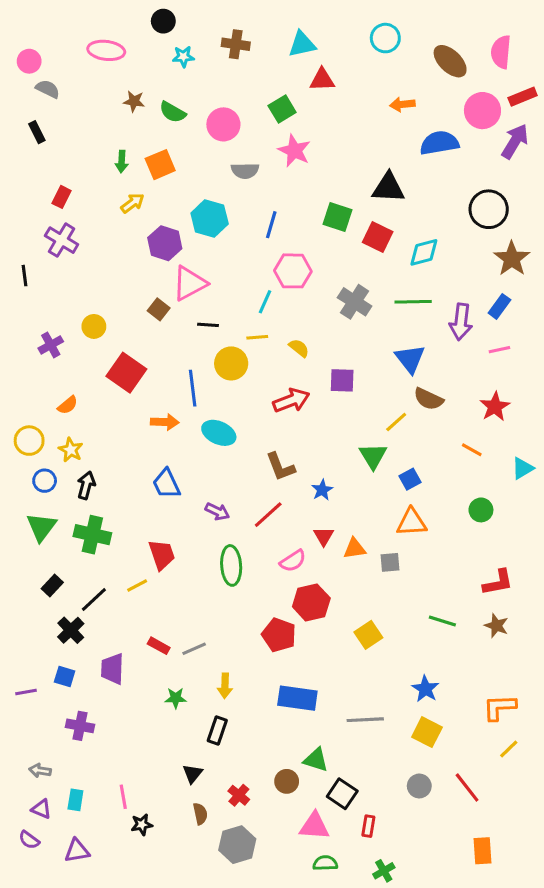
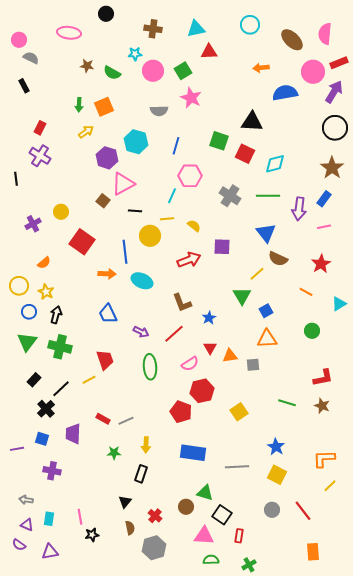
cyan star: (183, 57) -> (135, 54), moved
pink circle: (223, 124) -> (153, 71), moved
black circle: (489, 209) -> (335, 128), moved

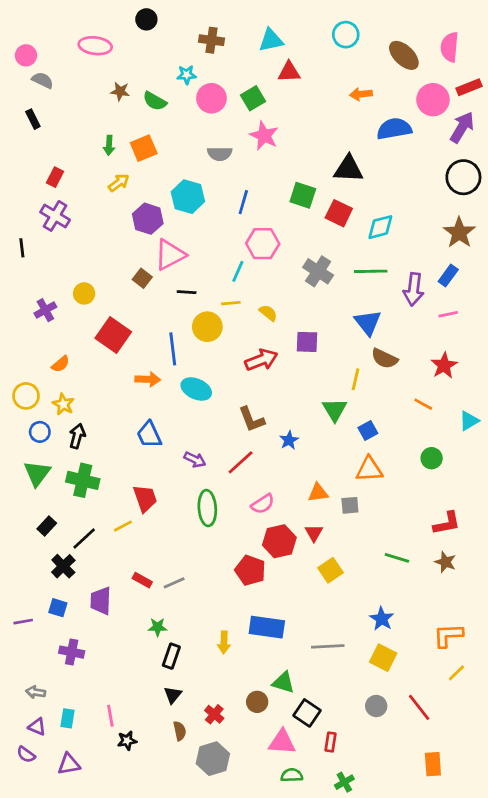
yellow line: (257, 274) -> (355, 379), turned -35
red triangle: (210, 348) -> (314, 533), moved
yellow arrow: (146, 445) -> (224, 642), moved
black rectangle: (141, 474) -> (171, 656), moved

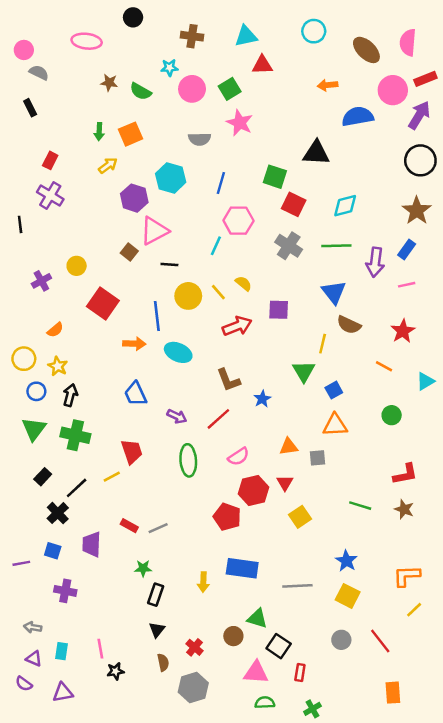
red square: (339, 213) -> (294, 204), moved
yellow line: (231, 303) -> (218, 292), moved, turned 54

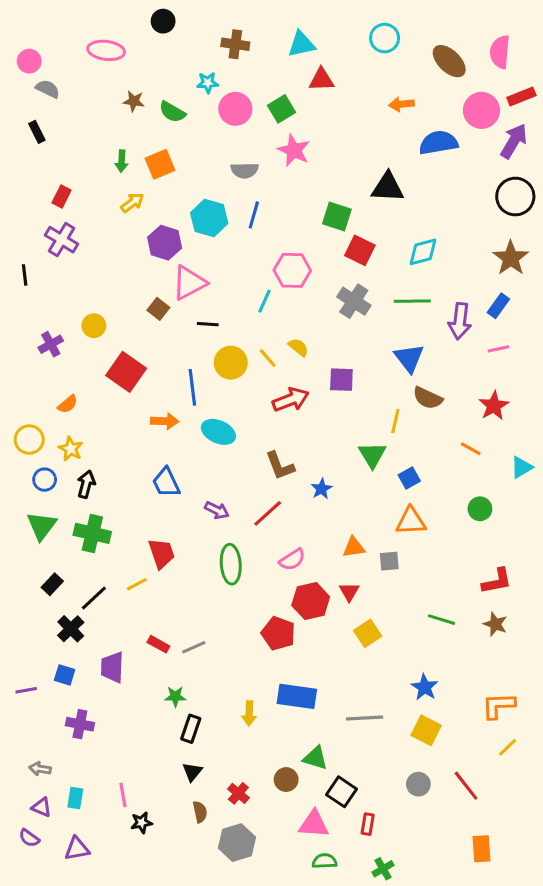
blue line: (221, 183) -> (254, 215), moved

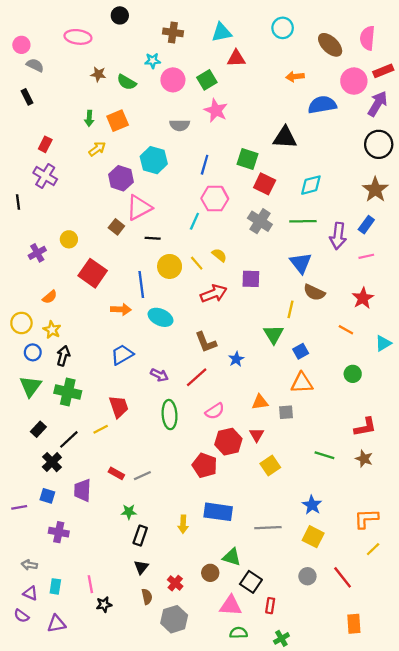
blue line: (254, 215) -> (205, 165), moved
blue trapezoid: (166, 483) -> (122, 355), turned 85

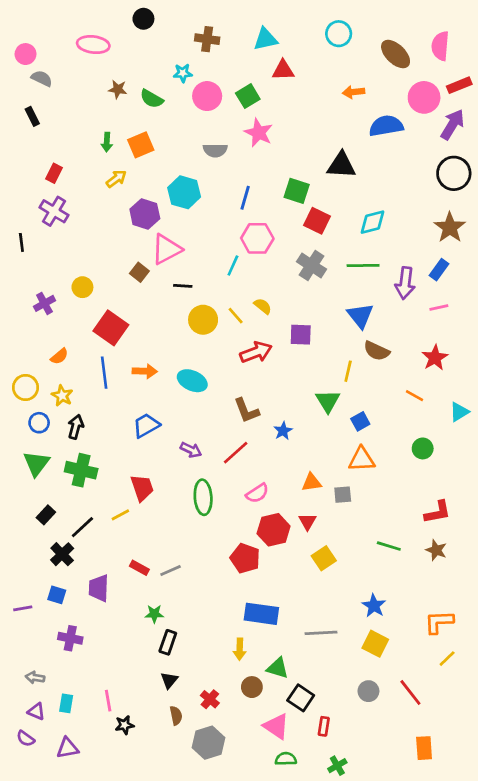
blue line: (141, 285) -> (104, 373), moved
yellow arrow: (183, 524) -> (240, 649), moved
pink triangle: (231, 606) -> (276, 726), turned 30

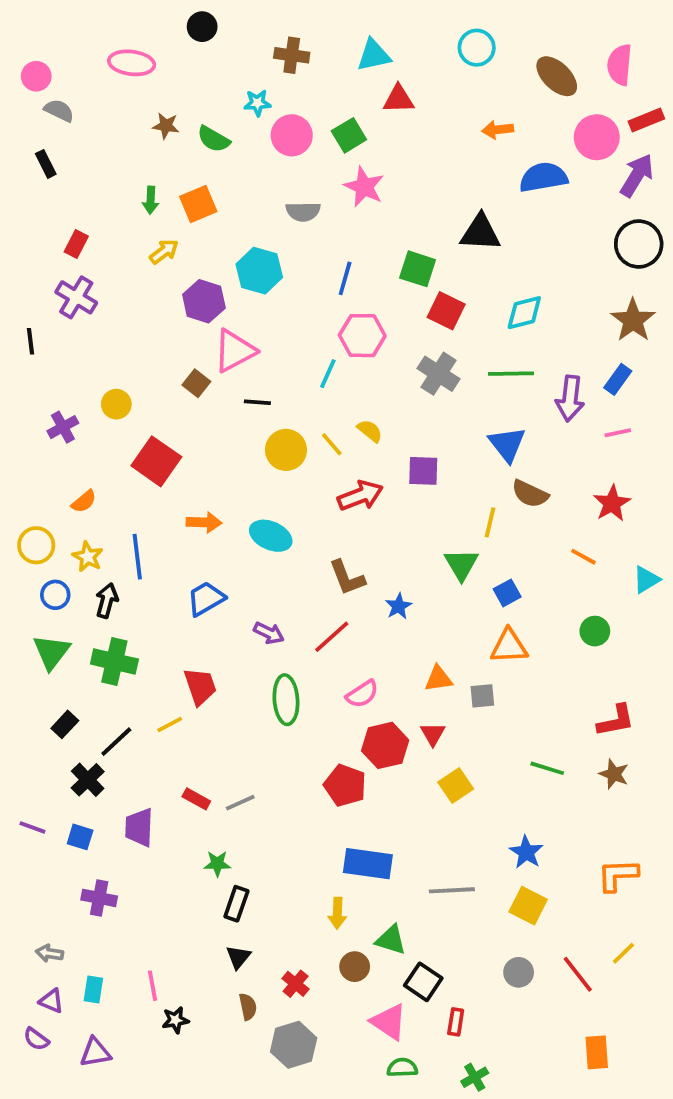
blue line: (104, 373) -> (137, 557), moved
purple line: (23, 608) -> (32, 827), moved, turned 30
yellow line: (447, 659) -> (623, 953), moved

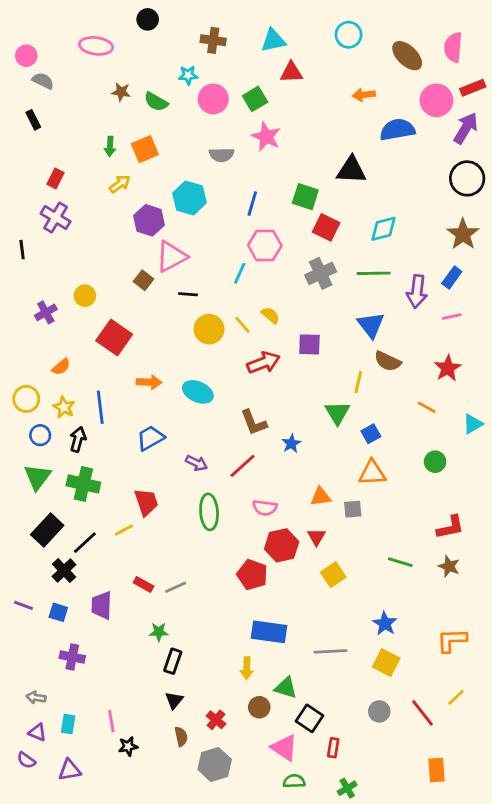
gray cross: (439, 374) -> (321, 273), turned 32
pink semicircle: (362, 694) -> (265, 508), turned 40
black rectangle: (65, 724) -> (47, 530), size x1.6

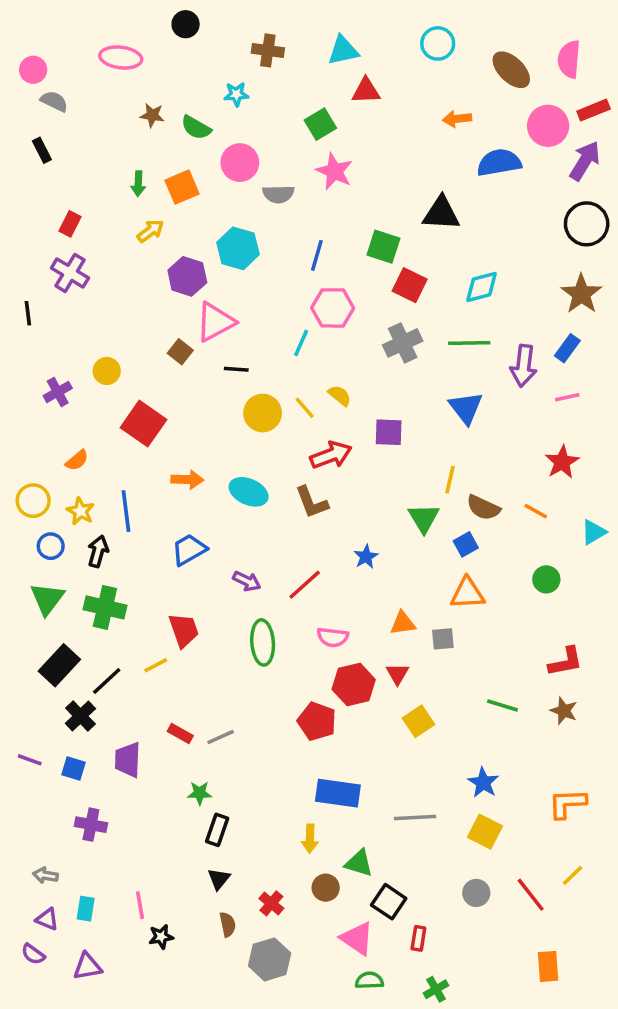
pink circle: (213, 99) -> (240, 163), moved
brown semicircle: (388, 361) -> (483, 508), moved
brown L-shape: (254, 423) -> (312, 502), moved

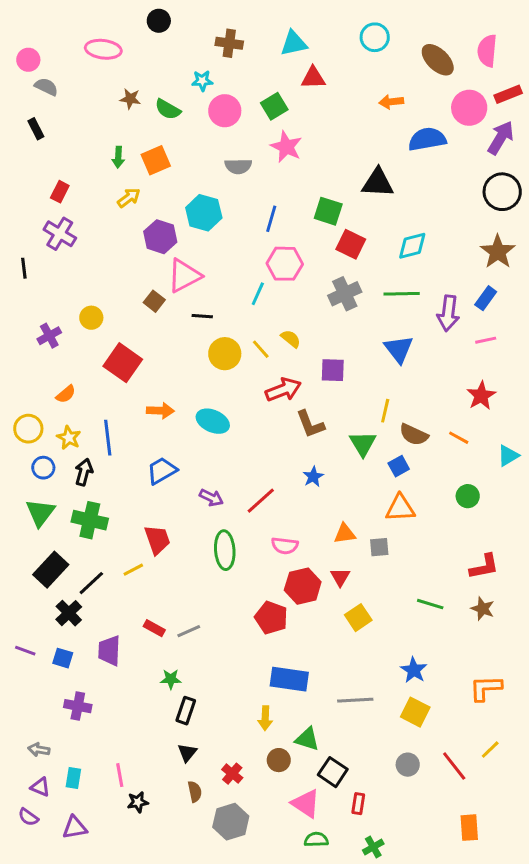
pink circle: (240, 163) -> (225, 111), moved
brown L-shape: (312, 502) -> (310, 424), moved

